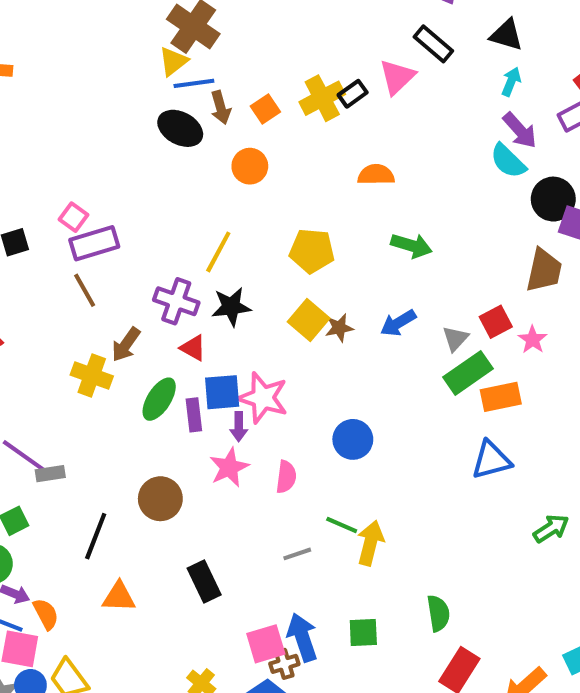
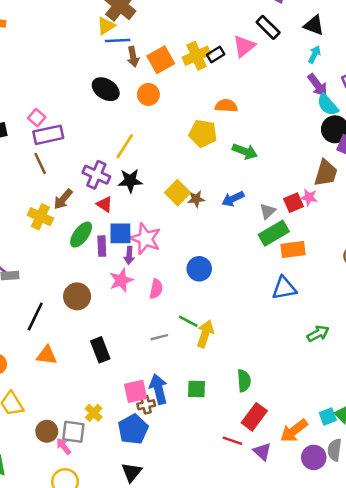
orange square: (265, 109) -> (161, 60), size x1.5
black ellipse: (180, 128) -> (106, 89), moved
cyan semicircle: (508, 161) -> (328, 105), moved
yellow pentagon: (312, 251) -> (203, 133), moved
pink star: (533, 340) -> (309, 197), moved, turned -30

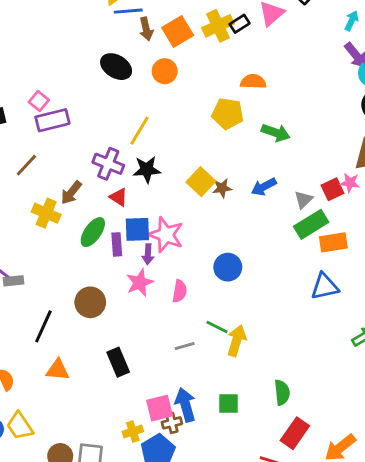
brown line: (40, 163) -> (26, 165), moved, turned 70
yellow cross: (94, 413) -> (133, 431), moved, turned 30

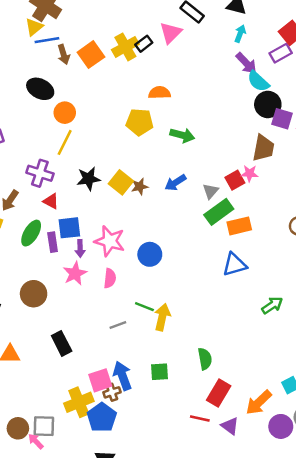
orange circle: (165, 71) -> (65, 113), moved
black star: (147, 170) -> (88, 179), moved
pink star: (166, 235) -> (110, 241), moved
yellow cross: (133, 431) -> (79, 402), size x1.6

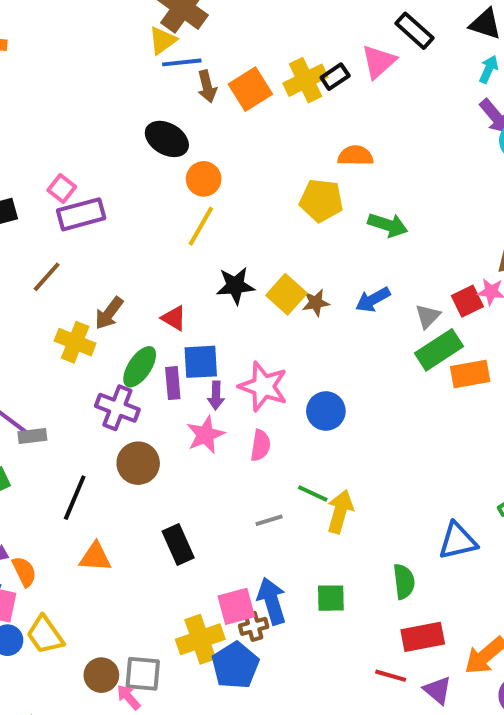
purple cross: (40, 173) -> (117, 408), moved
blue triangle: (235, 265) -> (458, 541), moved
red rectangle: (219, 393) -> (423, 637), turned 45

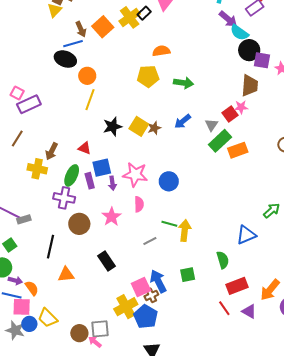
blue line: (182, 62) -> (73, 44), moved
pink star: (205, 435) -> (112, 217), moved
red line: (391, 676) -> (224, 308), turned 49

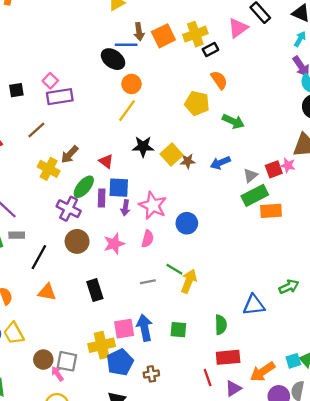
black rectangle: (144, 13) -> (210, 50), moved
orange semicircle: (161, 51) -> (219, 80), turned 48
gray rectangle: (24, 219) -> (17, 235), moved
brown cross: (151, 295) -> (151, 374), moved
purple triangle: (249, 311) -> (233, 389), turned 42

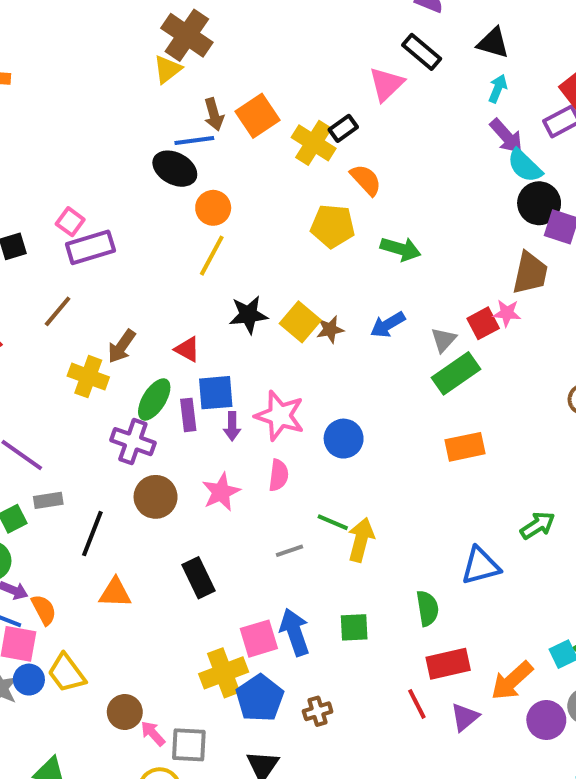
yellow cross: (195, 34) -> (314, 143), moved, turned -30
orange rectangle: (271, 211) -> (465, 447), moved
gray square: (67, 361) -> (189, 745), moved

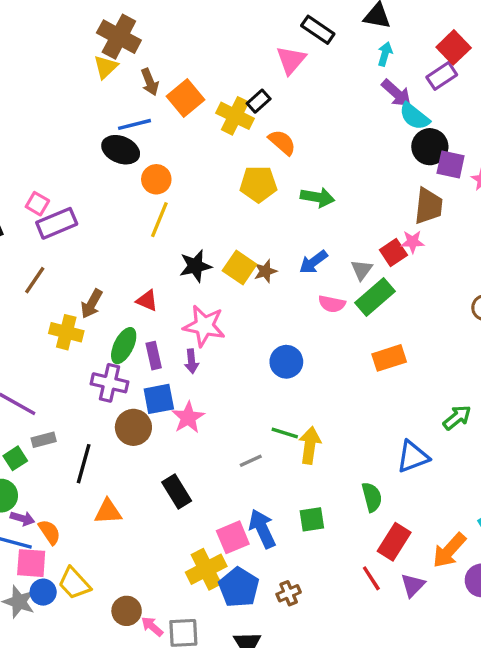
brown arrow: (214, 114) -> (150, 82), moved
blue square: (216, 393) -> (159, 399), moved
pink star: (280, 416) -> (204, 326), moved
pink semicircle: (279, 475) -> (332, 304), moved, turned 100
red rectangle: (448, 664) -> (394, 542), turned -39

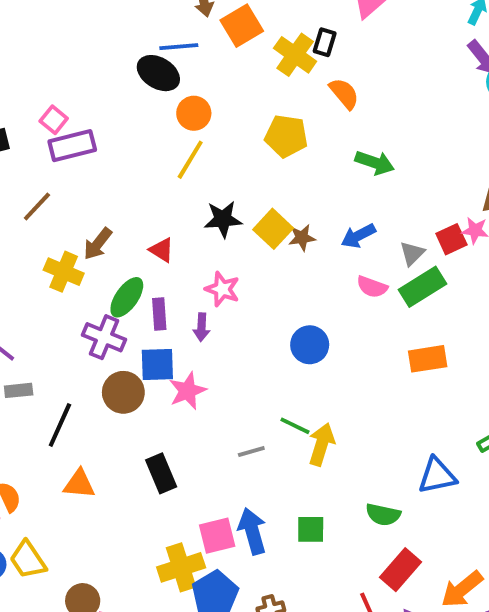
black rectangle: (259, 101) -> (325, 42), turned -40
yellow pentagon: (258, 184) -> (286, 136), moved
pink star: (204, 326) -> (222, 289), size x0.7
green semicircle: (372, 497) -> (383, 515), turned 108

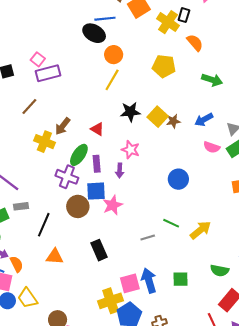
yellow arrow: (322, 444) -> (200, 230), moved, turned 35

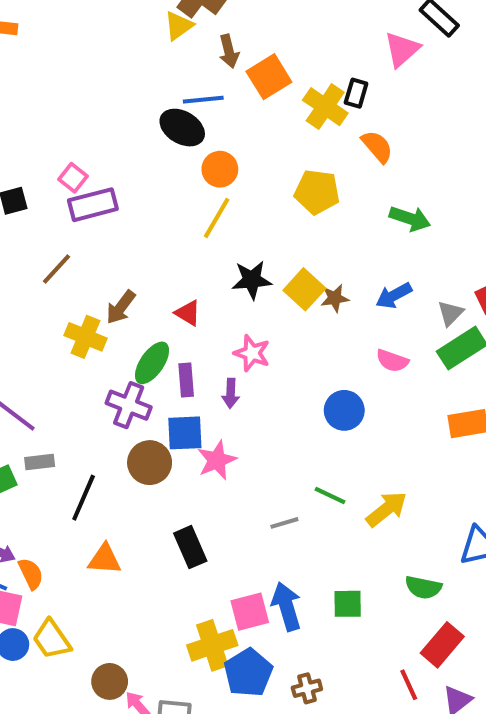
pink semicircle: (212, 147) -> (392, 361), moved

